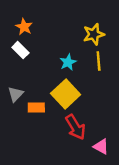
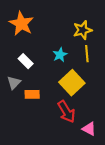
orange star: (24, 27) -> (21, 24), size x1.6
white rectangle: (20, 50) -> (26, 61), moved
yellow square: (66, 94) -> (72, 83), moved

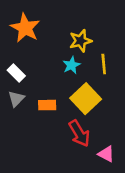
yellow star: (83, 30) -> (81, 41), moved
white rectangle: (26, 61) -> (16, 73), moved
orange rectangle: (32, 94) -> (47, 105), moved

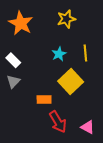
yellow star: (81, 41) -> (66, 19), moved
orange rectangle: (47, 105) -> (44, 100), moved
red arrow: (79, 133) -> (58, 122), moved

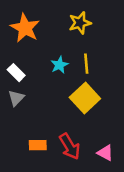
yellow line: (85, 53) -> (86, 64), moved
cyan star: (59, 54) -> (59, 65), moved
orange rectangle: (44, 100) -> (38, 145), moved

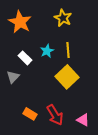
yellow star: (80, 23) -> (63, 18), turned -30
white rectangle: (16, 73) -> (25, 58), moved
orange rectangle: (38, 145) -> (30, 114), turned 32

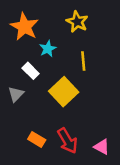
cyan star: (47, 51) -> (48, 49), moved
yellow square: (67, 77) -> (64, 92), moved

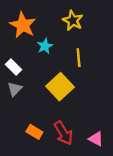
white rectangle: (31, 71) -> (14, 67), moved

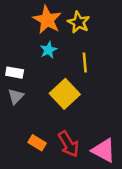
orange star: (23, 25) -> (47, 20), moved
white rectangle: (14, 67) -> (15, 73), turned -35
pink triangle: (96, 139) -> (104, 150), size x1.5

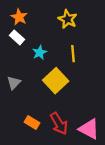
orange star: (47, 20) -> (19, 17), moved, size x0.7
cyan star: (48, 50) -> (40, 53), moved
white rectangle: (15, 73) -> (17, 37), moved, turned 32

